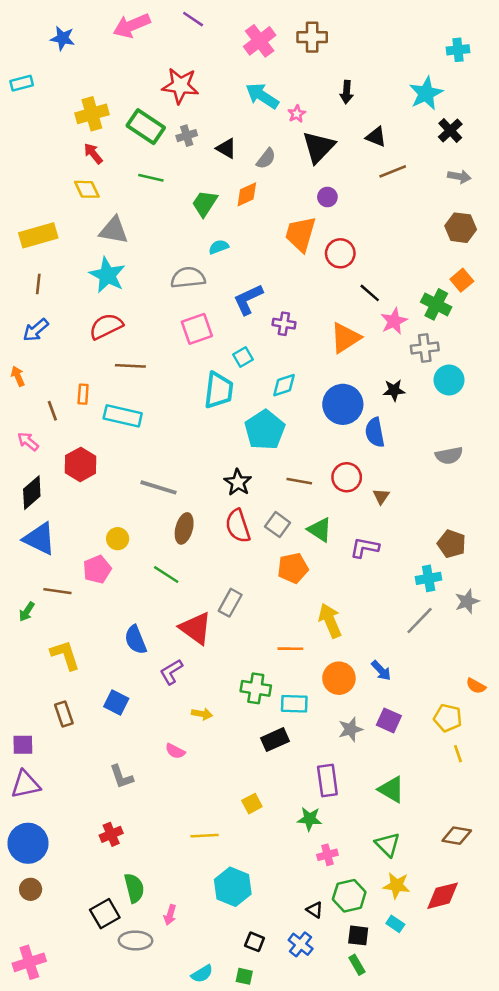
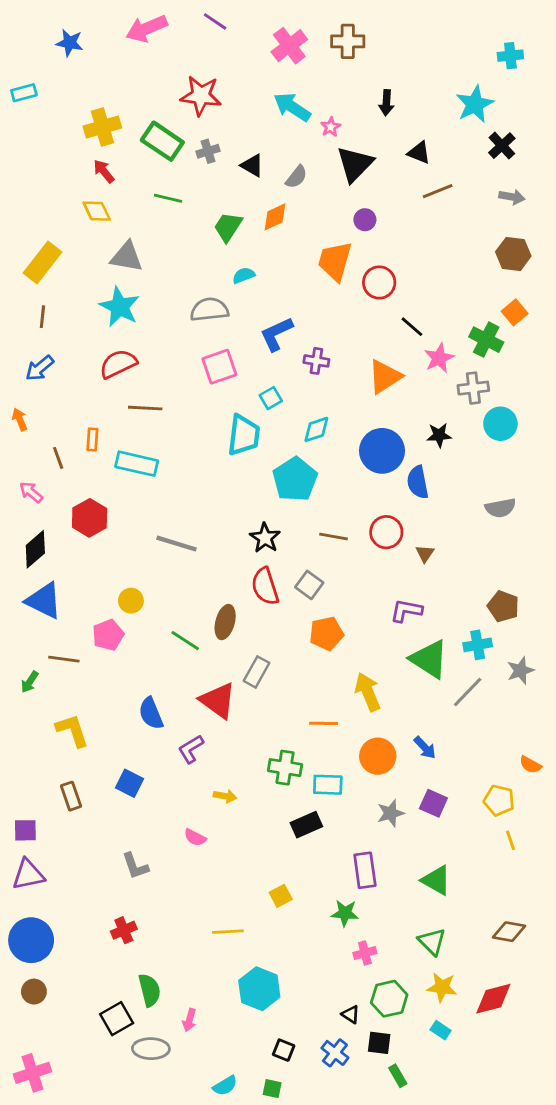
yellow rectangle: (38, 235) -> (42, 263), turned -36
brown ellipse: (184, 528) -> (225, 622), moved
green triangle: (320, 530) -> (429, 659), moved, size x1.4
black square: (358, 935) -> (379, 1043), moved

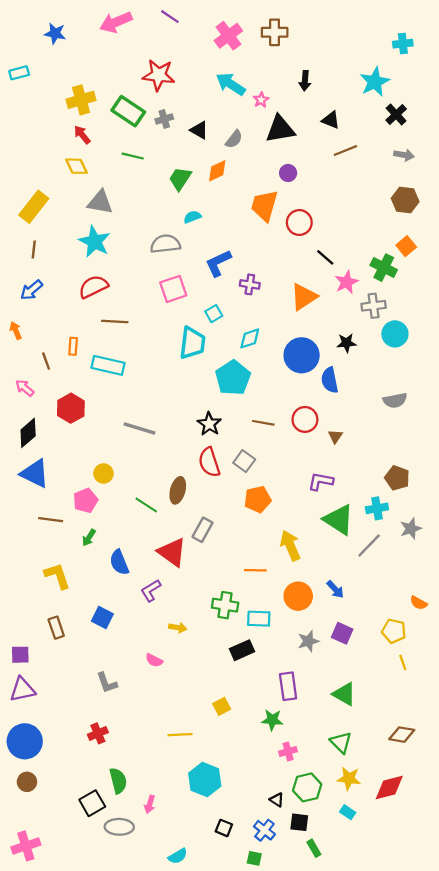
black triangle: (355, 164) -> (280, 129), turned 36
green arrow: (30, 682) -> (89, 538), moved
green square: (272, 1089) -> (254, 858), moved

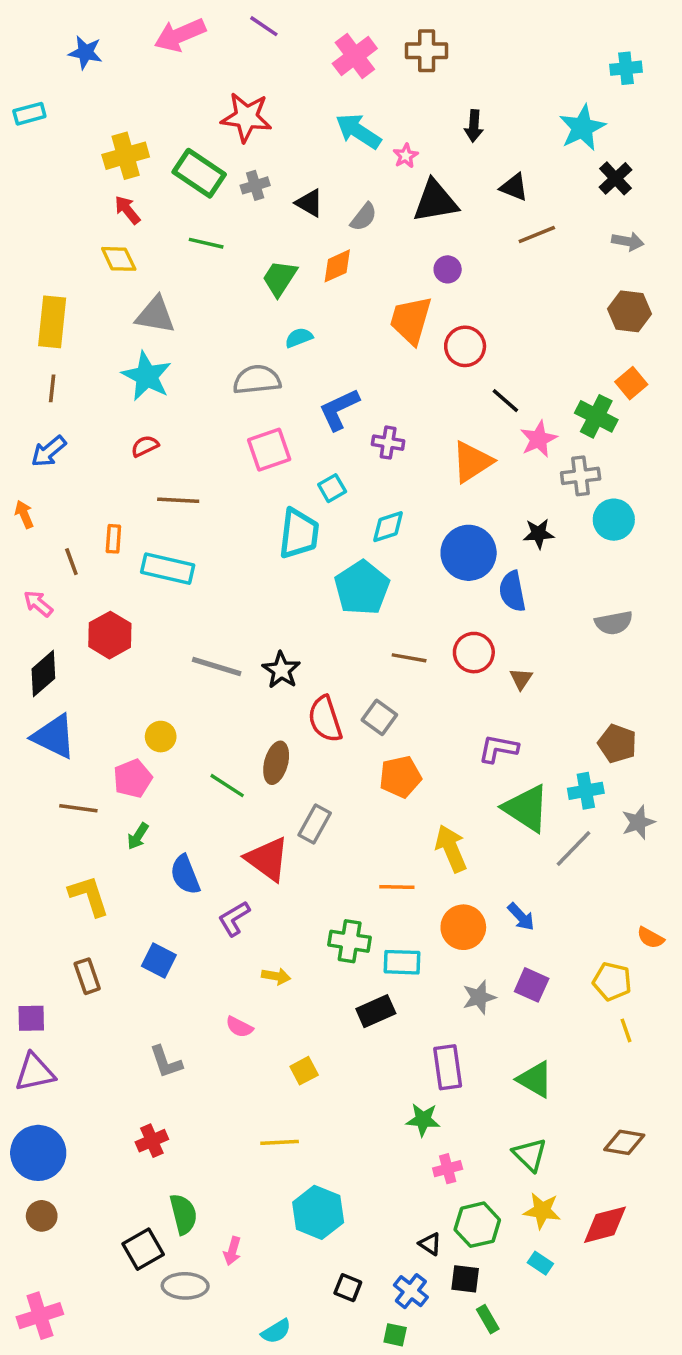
yellow rectangle: (34, 207) -> (52, 322), turned -32
red semicircle: (93, 287) -> (145, 446), size x0.6
black star: (209, 424) -> (281, 670), moved
yellow square: (222, 706) -> (304, 1071), moved

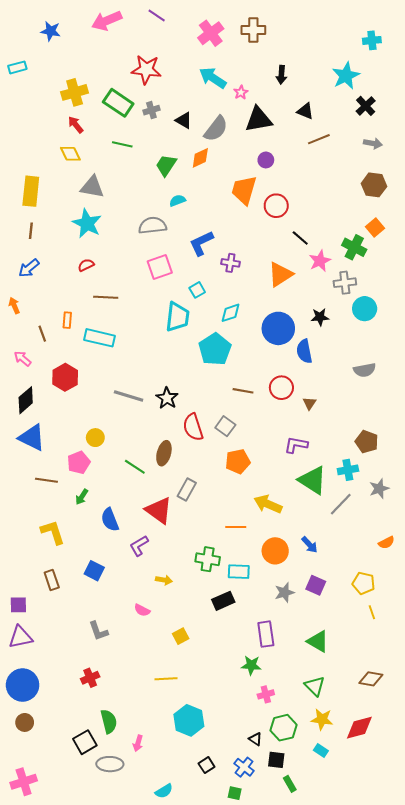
gray semicircle: (364, 217) -> (216, 129), size x1.5
yellow arrow: (451, 848) -> (268, 504), turned -44
orange semicircle: (651, 938) -> (386, 543), moved, turned -56
black square: (348, 1288) -> (207, 765), turned 35

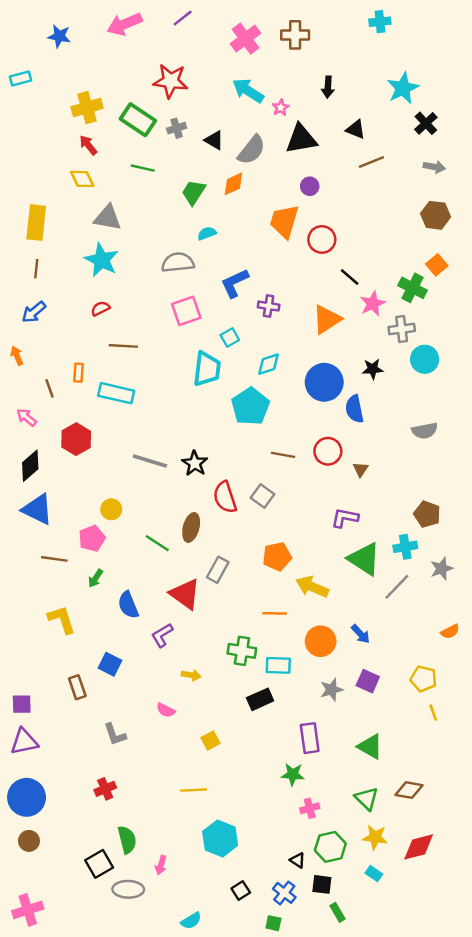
purple line: (157, 15) -> (183, 18), turned -72
cyan cross: (372, 40) -> (380, 22), moved
orange pentagon: (238, 461) -> (277, 557), moved
brown rectangle: (52, 580) -> (77, 687), moved
brown diamond: (371, 679) -> (409, 790), moved

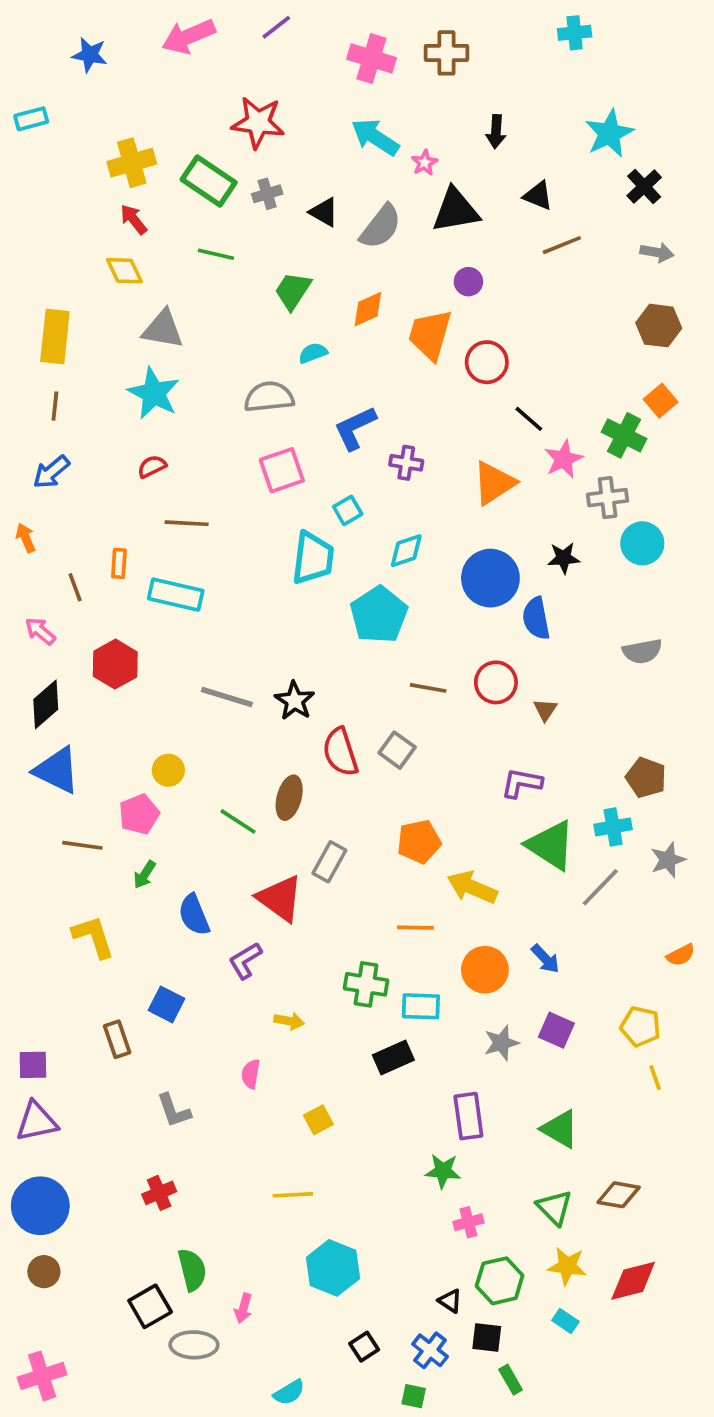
pink cross: (246, 39) -> (371, 58), turned -36
orange diamond: (233, 184) -> (368, 309), moved
pink semicircle: (166, 710) -> (251, 1074), turned 72

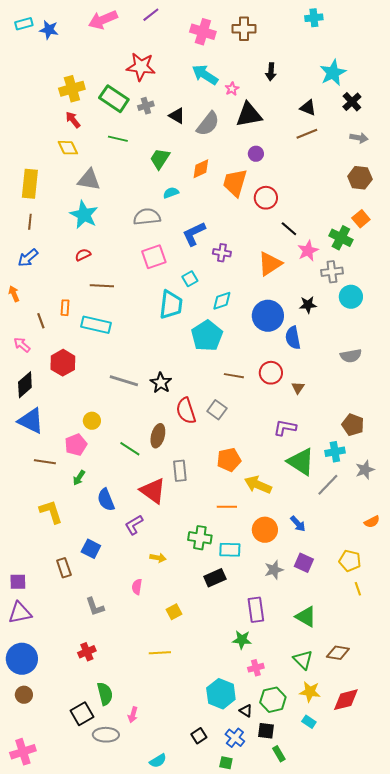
cyan rectangle: (31, 119) -> (24, 24), moved
black triangle: (538, 196) -> (308, 108), moved
gray rectangle: (329, 862) -> (180, 471), turned -35
cyan hexagon: (333, 1268) -> (221, 694), moved

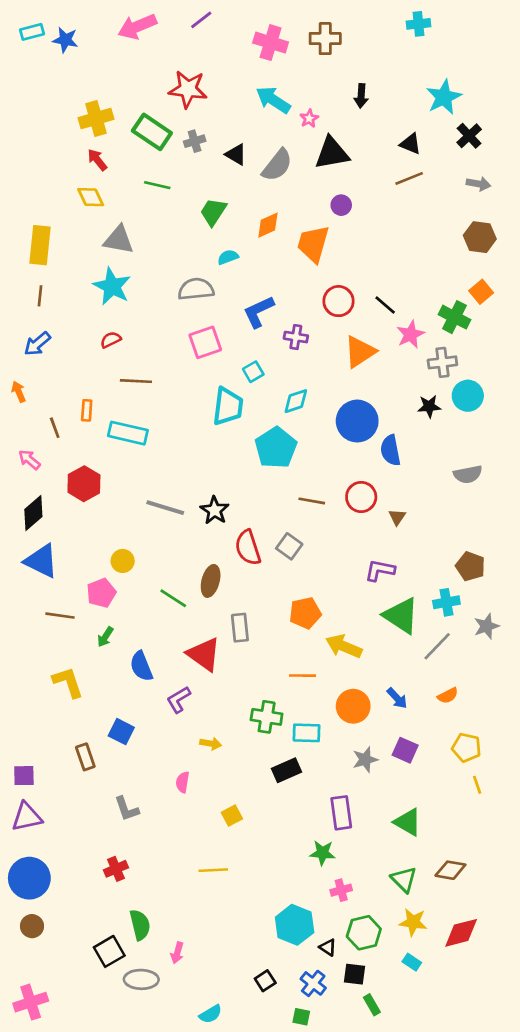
red circle: (266, 198) -> (339, 301), moved
black star: (308, 305) -> (429, 406), moved
orange semicircle: (372, 522) -> (448, 696), moved

